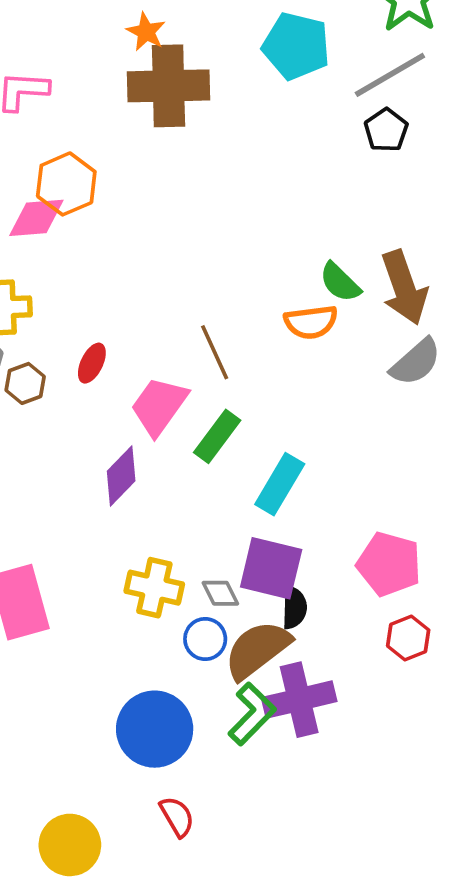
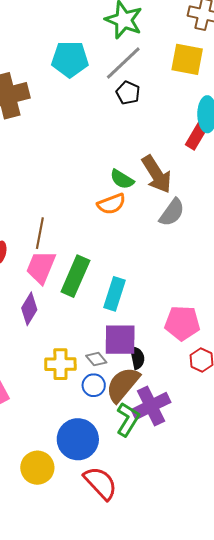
brown line: (215, 352) -> (40, 233), moved, turned 48
green rectangle: (217, 436) -> (75, 276), size x1.4
red semicircle: (177, 817) -> (100, 483), size x1.6
yellow circle: (70, 845) -> (37, 468), moved

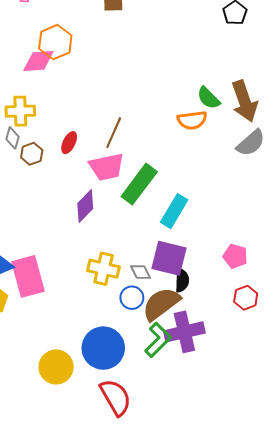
pink trapezoid: (41, 267) -> (107, 167), turned -138
pink pentagon: (182, 323) -> (235, 256), size x0.7

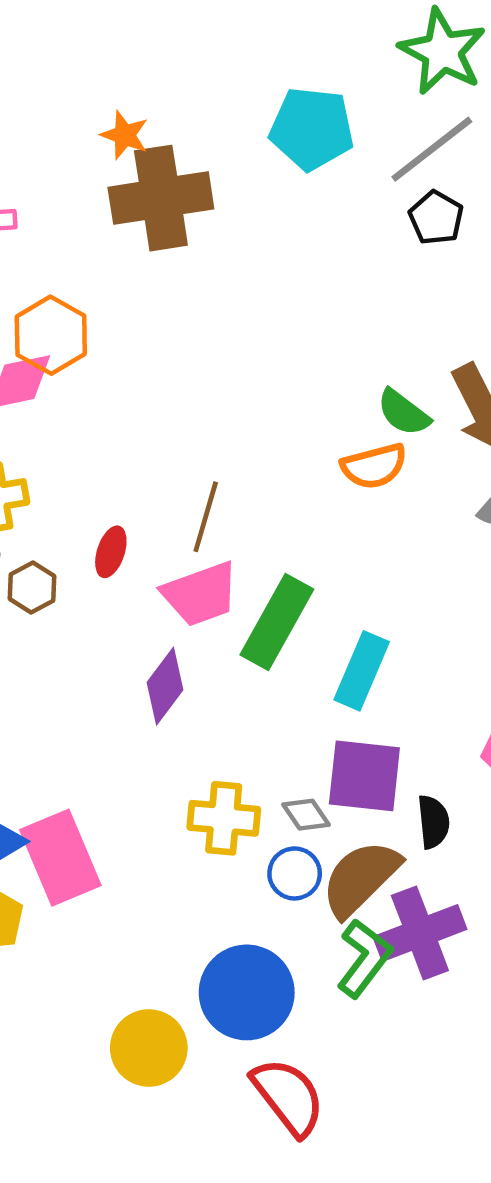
black semicircle: (182, 280) -> (433, 822), moved

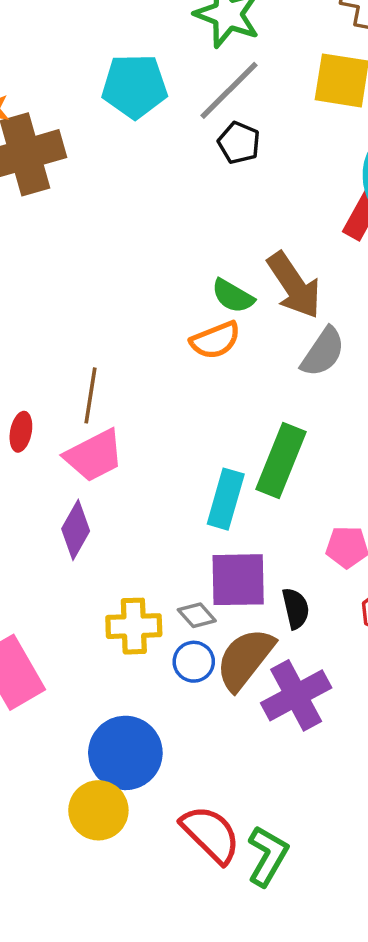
green rectangle: (277, 622) -> (281, 460), moved
green L-shape: (364, 958) -> (268, 856), moved
blue circle: (247, 992) -> (125, 753), moved

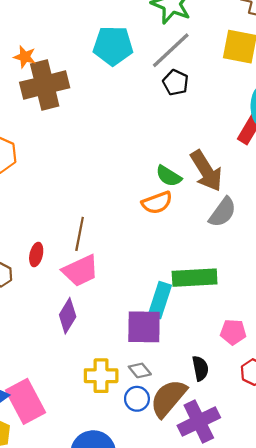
green rectangle: (281, 460) -> (195, 278), turned 63
purple square: (238, 580) -> (144, 327), moved

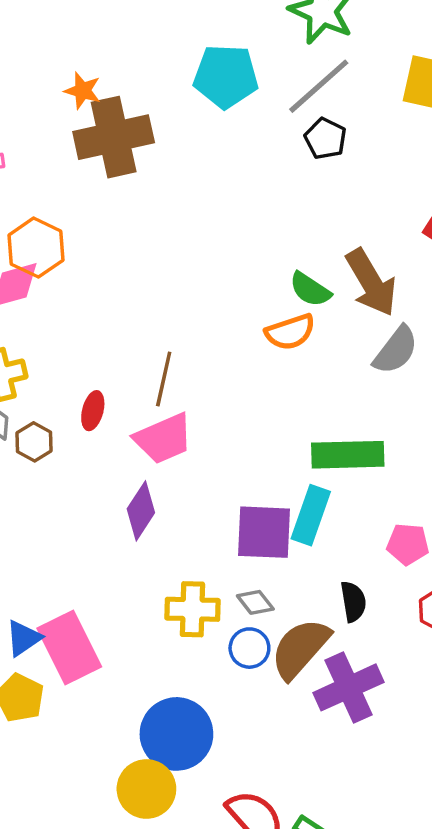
cyan rectangle: (160, 300) -> (311, 515), moved

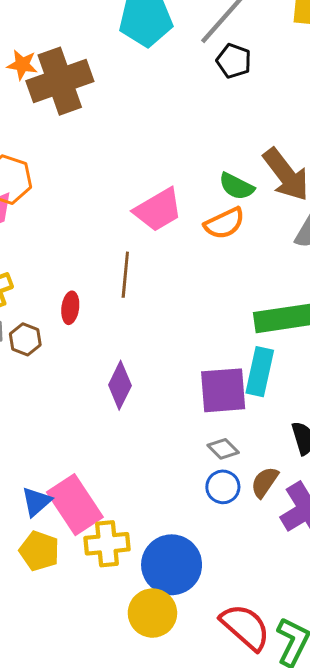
orange star: (83, 91) -> (22, 65), moved
pink trapezoid: (163, 439) -> (158, 210), moved
yellow cross: (192, 609) -> (107, 544), moved
brown semicircle: (300, 648) -> (265, 482), size x0.6

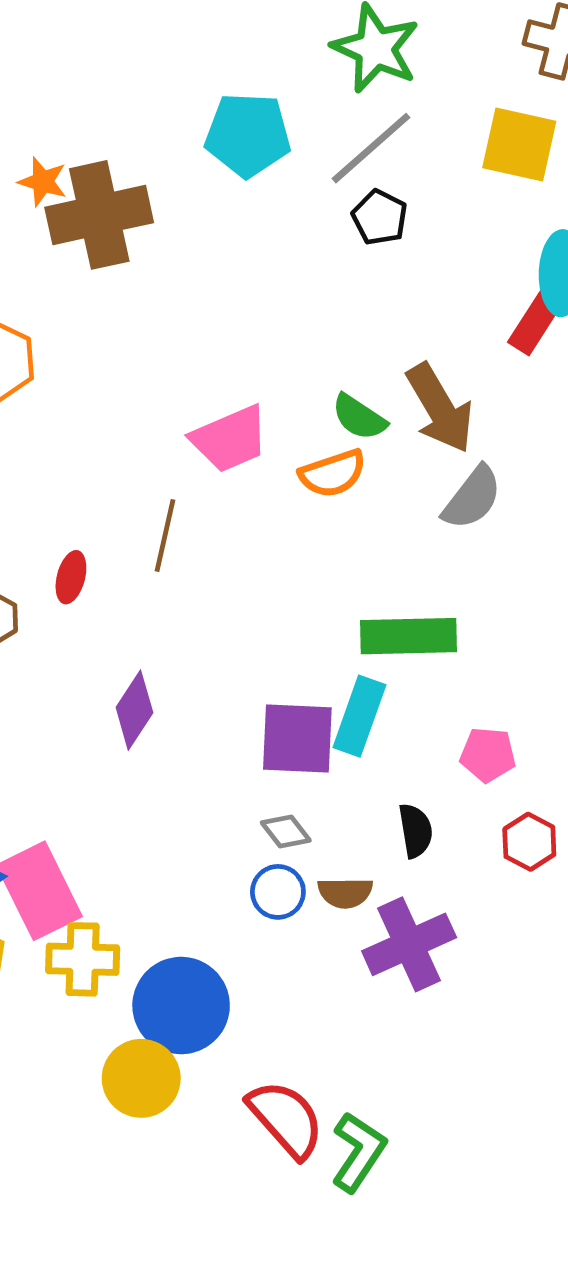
brown semicircle: (265, 482) -> (345, 893), turned -132

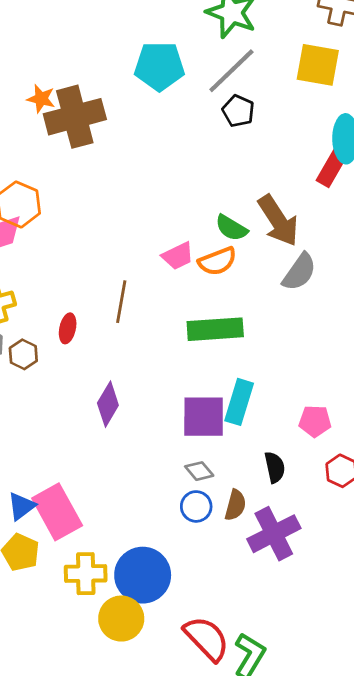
pink trapezoid: (230, 439) -> (178, 256), moved, size x0.7
green rectangle: (408, 636) -> (215, 329), moved
brown semicircle: (345, 893) -> (235, 505), turned -72
yellow cross: (83, 959) -> (86, 574), moved

